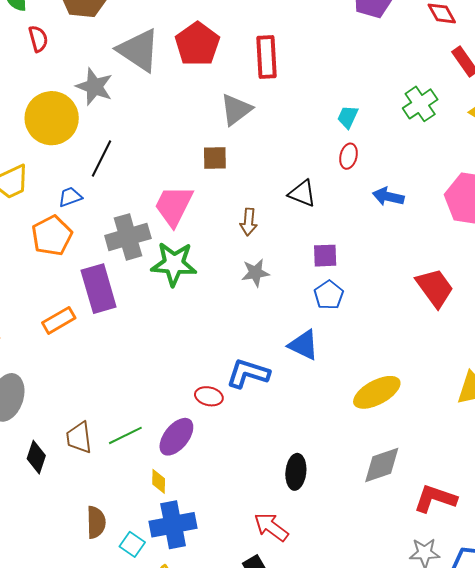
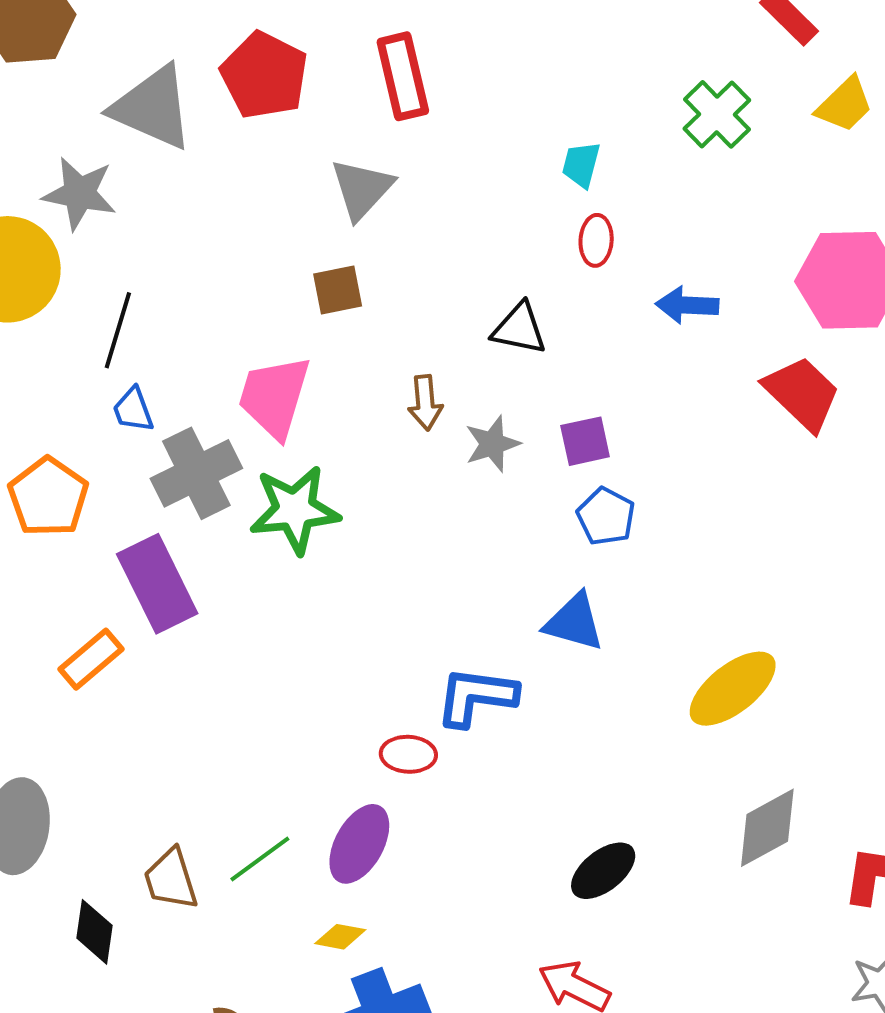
blue trapezoid: (70, 197) -> (133, 410), moved, turned -80
gray star: (255, 273) -> (492, 444), moved
red trapezoid: (435, 288) -> (802, 393), moved
black ellipse: (296, 472) -> (603, 871), turned 56
yellow diamond: (159, 481) -> (340, 937), turned -70

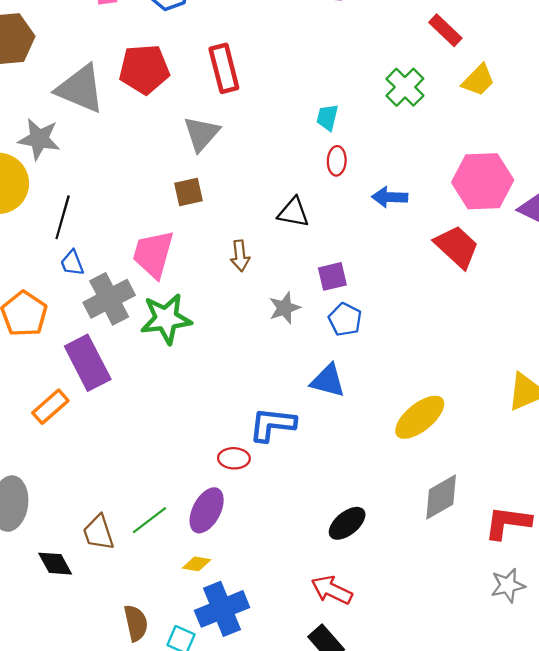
red pentagon: (264, 75) -> (144, 69), turned -30
gray star: (492, 444) -> (285, 308), moved
black diamond: (95, 932) -> (55, 564), turned -36

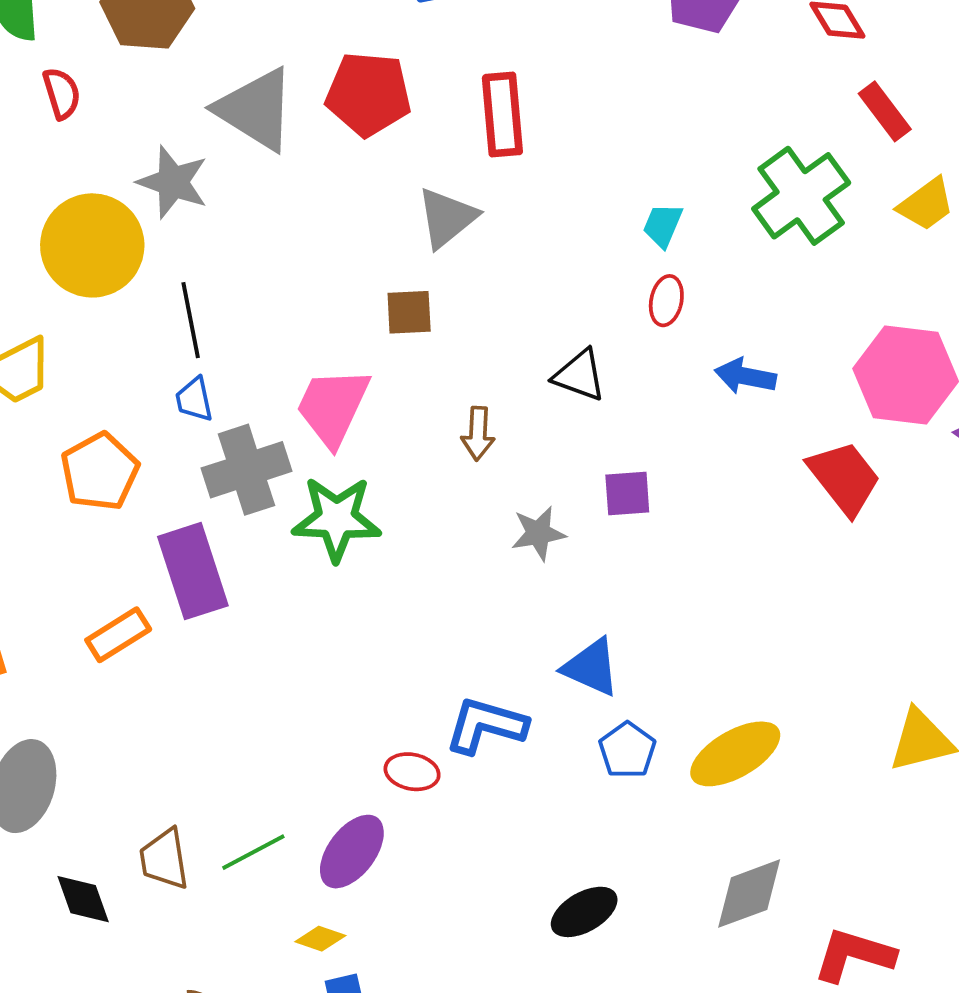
green cross: (405, 87) -> (801, 196), size x1.4
black line: (63, 217) -> (191, 320), turned -36
blue pentagon: (345, 319) -> (627, 750), moved

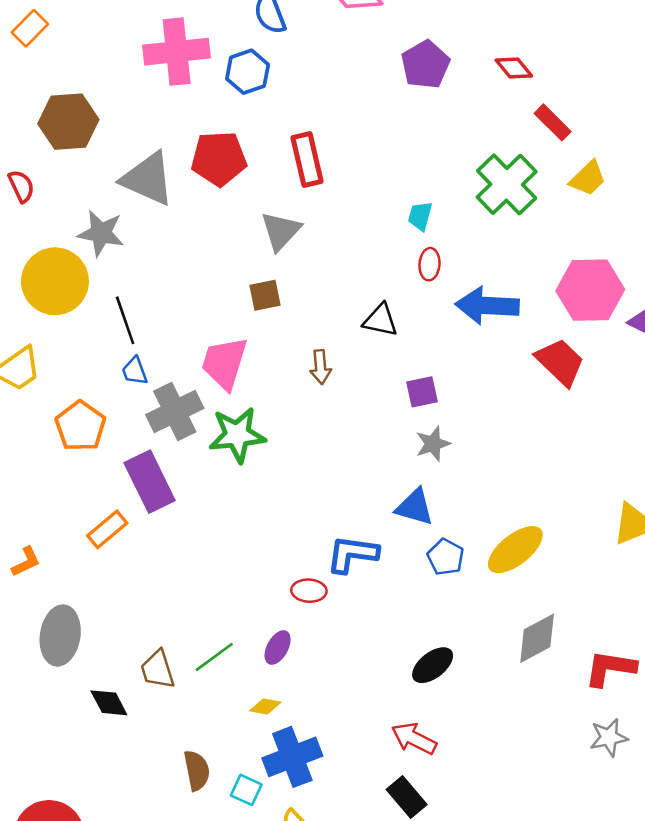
blue arrow: (745, 376) -> (487, 306), size x1.6
gray star: (538, 533) -> (433, 444), moved
purple ellipse: (352, 852) -> (278, 648), size x0.7

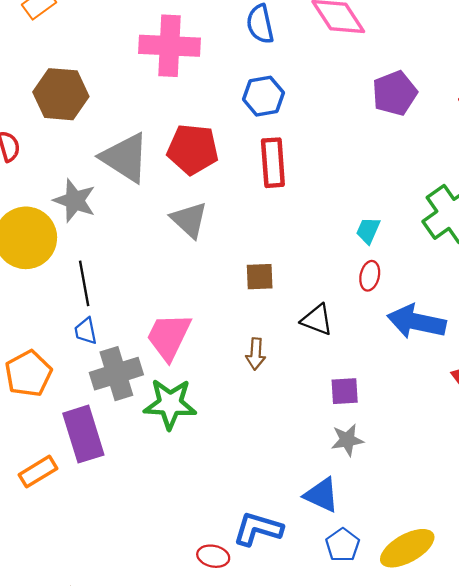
blue hexagon: (248, 72) -> (263, 96), moved
gray triangle: (281, 231) -> (189, 220), moved, turned -39
brown square: (265, 295) -> (260, 277), moved

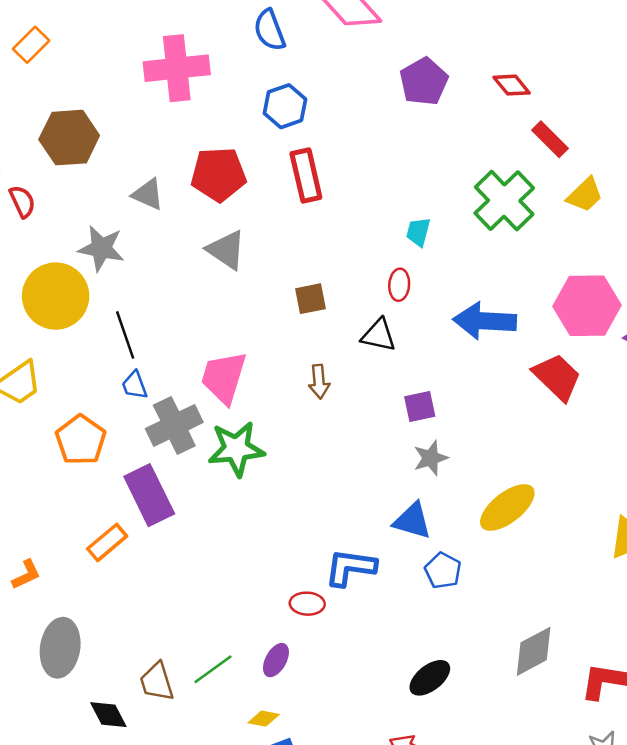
gray triangle: (125, 158) -> (148, 194), size x0.6
red ellipse: (370, 276) -> (399, 285), moved
yellow ellipse: (407, 548) -> (507, 507), moved

